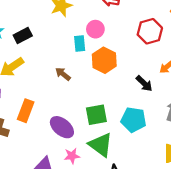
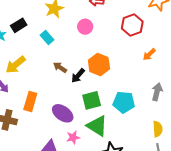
black rectangle: (23, 36) -> (19, 25), moved
cyan rectangle: (80, 43) -> (47, 38), moved, turned -32
orange hexagon: (104, 60) -> (99, 64), moved
black arrow: (144, 84) -> (78, 76), moved, turned 91

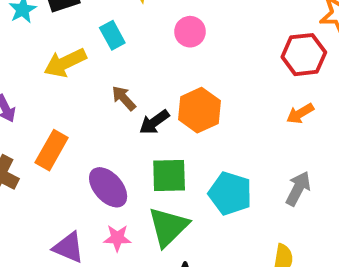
red hexagon: (132, 25) -> (304, 55), moved
yellow arrow: (16, 65) -> (65, 63), moved
green triangle: (97, 126) -> (168, 227), turned 30

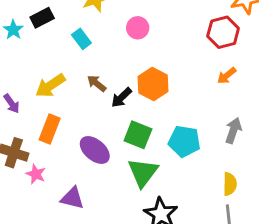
yellow arrow: (65, 63) -> (50, 86), moved
green square: (169, 175) -> (138, 135), turned 32
pink star: (117, 238) -> (36, 174), moved, turned 30

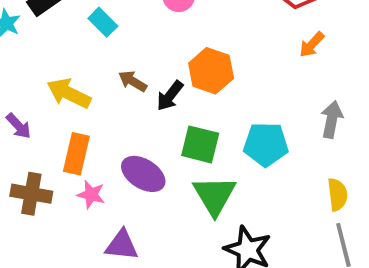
yellow arrow: (50, 86) -> (69, 93), turned 68
pink star: (36, 174) -> (91, 195), moved

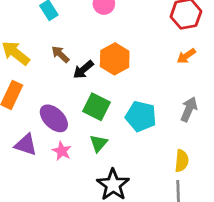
pink star: (91, 195) -> (62, 151), moved
green triangle: (214, 196) -> (99, 143), size x0.6
purple triangle: (122, 245) -> (26, 145), moved

